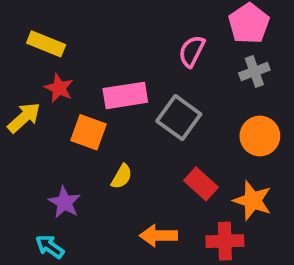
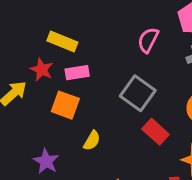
yellow rectangle: (46, 44) -> (62, 41), moved
pink rectangle: (125, 95) -> (77, 73), moved, size x0.7
red rectangle: (201, 184) -> (156, 132), moved

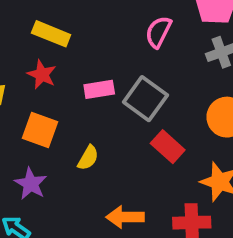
red star: (42, 70) -> (42, 75), moved
pink rectangle: (77, 73) -> (99, 89), moved
orange square: (65, 105) -> (40, 130), moved

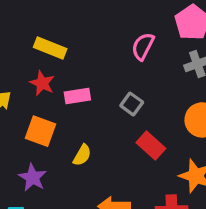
pink rectangle: (99, 89) -> (77, 96), moved
gray square: (145, 99) -> (132, 104), size x0.6

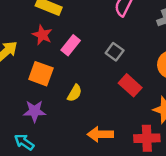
pink rectangle: (77, 96) -> (71, 45), turned -42
purple star: (33, 178) -> (34, 111), turned -30

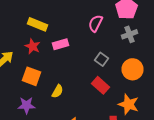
pink rectangle: (71, 45) -> (60, 44), moved, turned 35
gray square: (115, 52) -> (102, 59), moved

